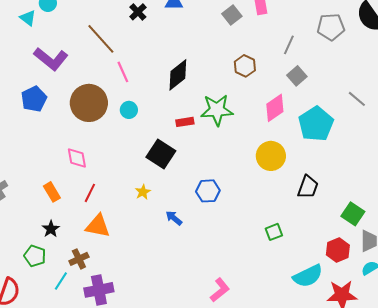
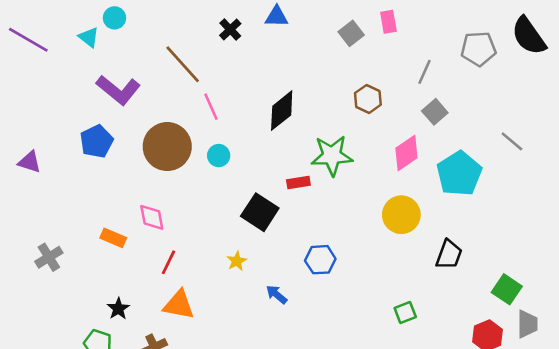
red rectangle: (185, 122) -> (298, 183), moved
orange rectangle: (52, 192) -> (113, 238), moved, turned -36

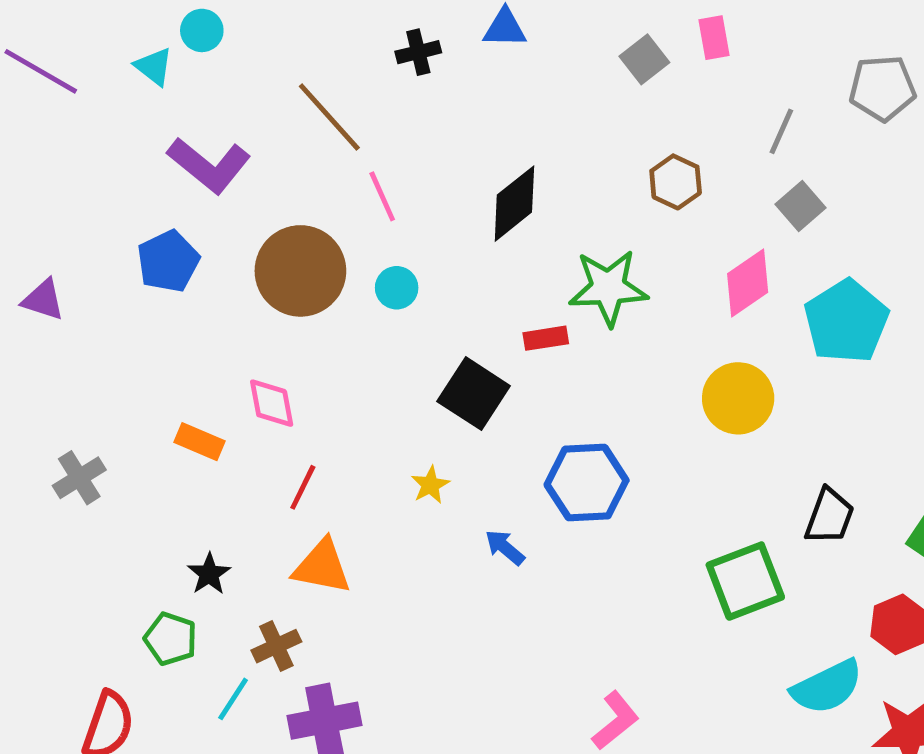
black cross: (230, 29) -> (418, 52), turned 30
black trapezoid: (449, 255) -> (829, 516), moved
blue hexagon: (320, 260) -> (587, 483), size x1.4
green square: (405, 312) -> (745, 581), size x1.8

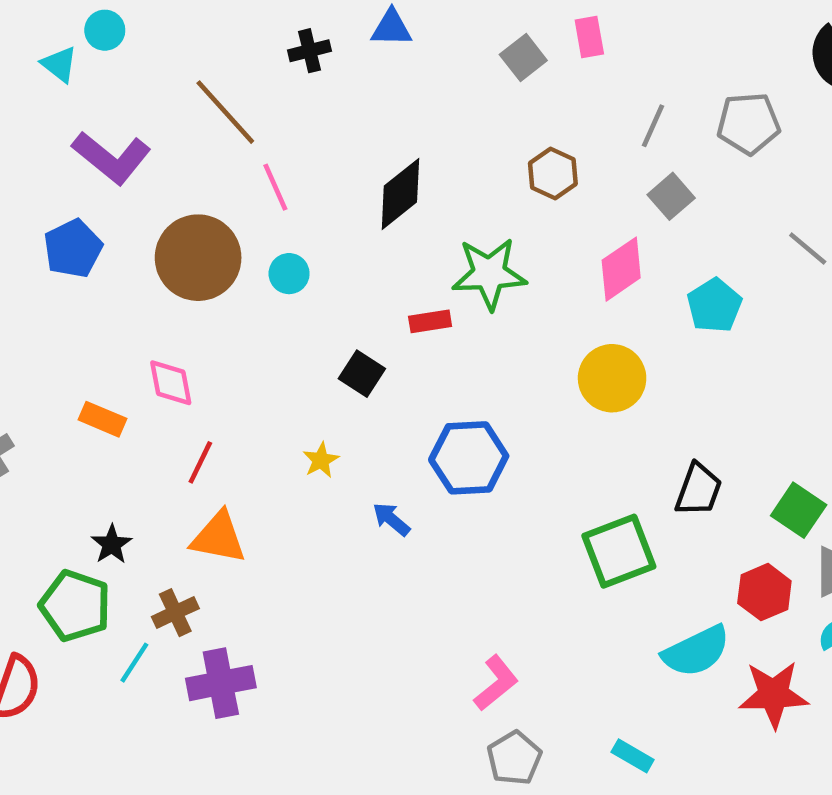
gray pentagon: (882, 88) -> (749, 123), moved
cyan pentagon: (846, 321) -> (714, 305), size x0.7
black square: (474, 394) -> (362, 374), size x0.7
green pentagon: (171, 639) -> (75, 606), size x1.4

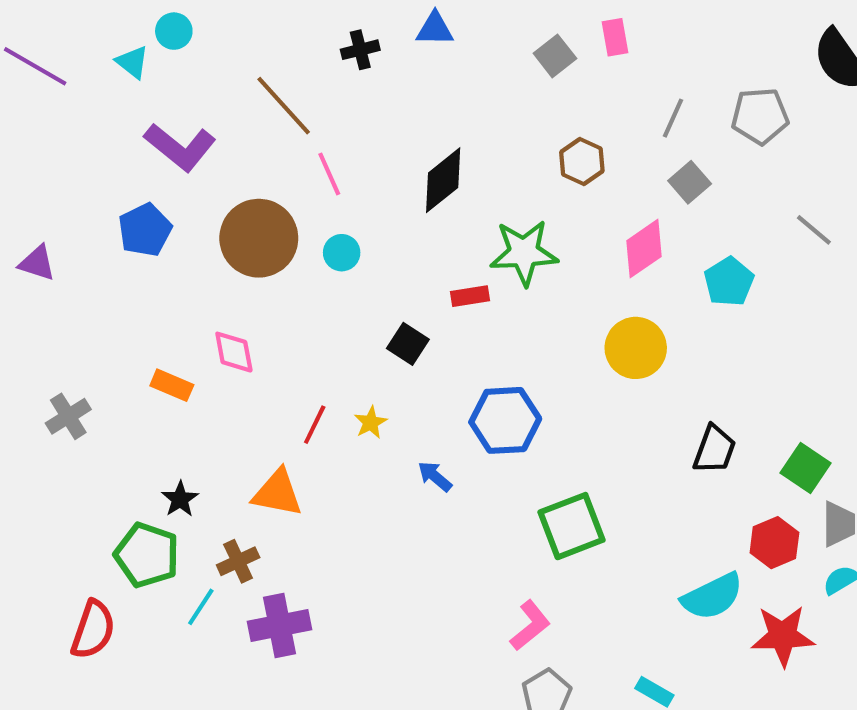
red line: (200, 462) -> (315, 425), moved
green square: (619, 551) -> (572, 526), moved

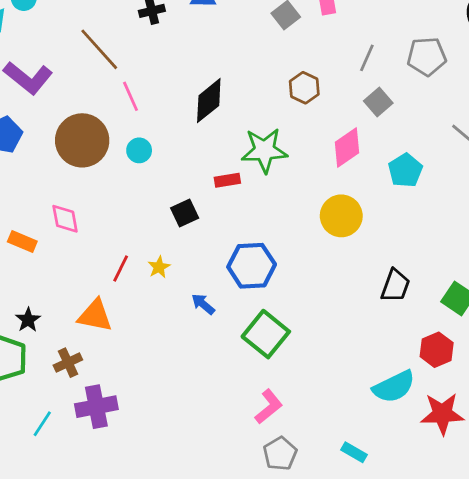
black square: (408, 344) -> (185, 213), turned 32
green square: (572, 526) -> (266, 334), moved, turned -30
cyan line: (201, 607) -> (42, 424), moved

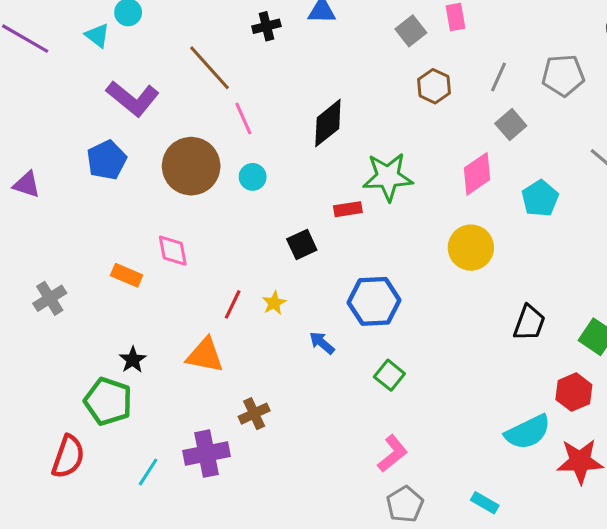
brown hexagon: (304, 88) -> (434, 86), moved
green square: (266, 334) -> (389, 375), size x0.6
brown cross: (68, 363) -> (254, 414), moved

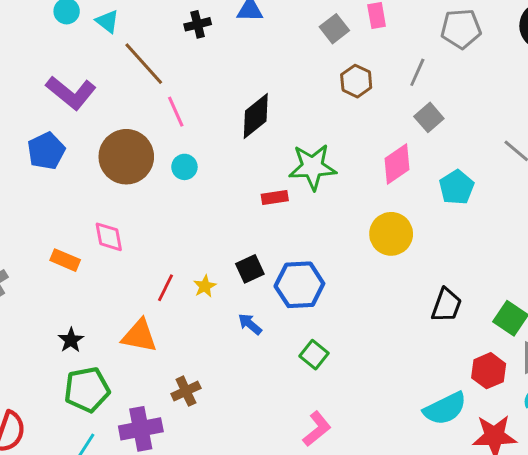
cyan triangle: (97, 35) -> (107, 21), moved
gray pentagon: (563, 75) -> (461, 29), moved
black square: (302, 245) -> (250, 269), moved
green pentagon: (108, 401) -> (87, 390), moved, turned -30

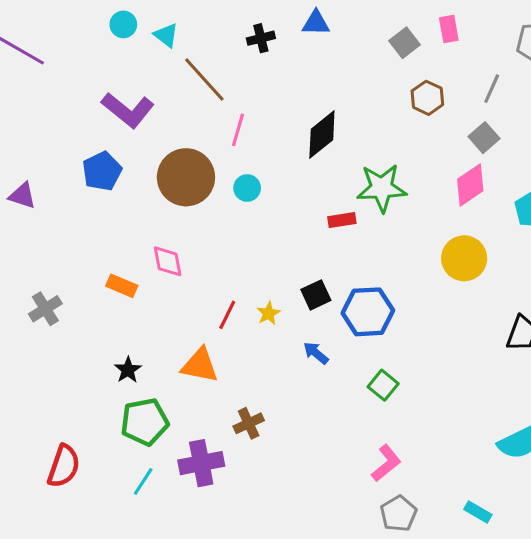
pink line: (176, 112) -> (238, 130), turned 40
gray square: (429, 117) -> (484, 138), moved

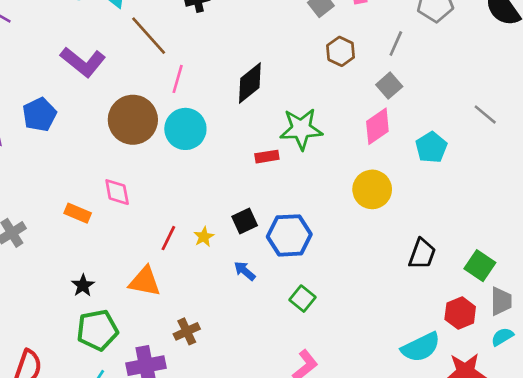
blue pentagon: (102, 171) -> (39, 114), moved
cyan circle: (247, 188) -> (185, 129), size x1.8

